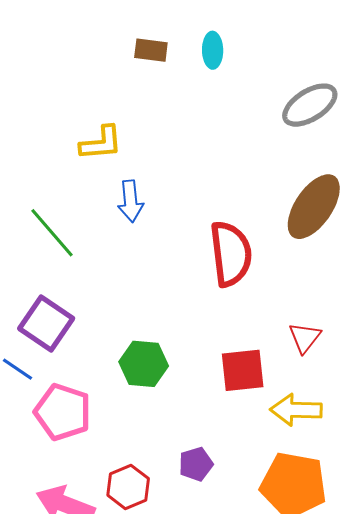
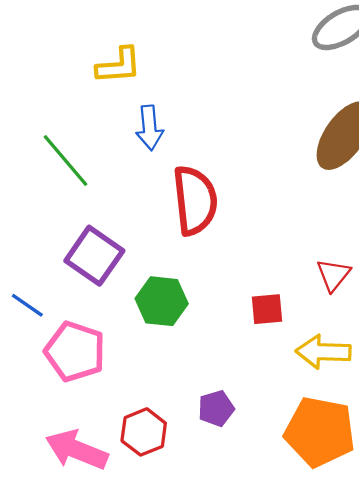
red semicircle: (231, 254) -> (195, 200), moved
purple square: (46, 323) -> (94, 256), moved
red square: (243, 370) -> (267, 309), size x0.7

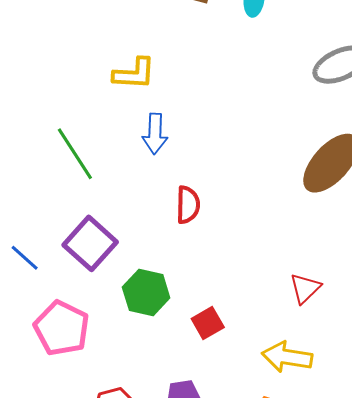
red semicircle: (195, 200) -> (188, 205), size x0.6
blue line: (27, 305) -> (25, 258), moved
red square: (267, 309) -> (208, 323), moved, turned -32

